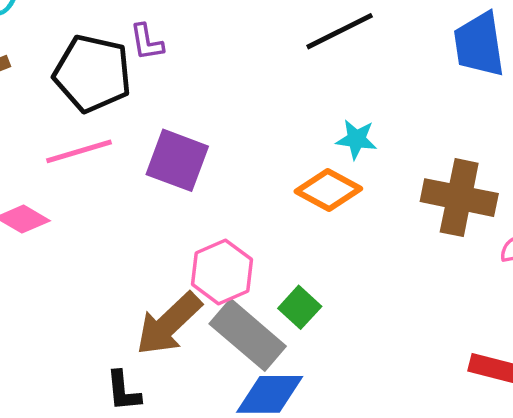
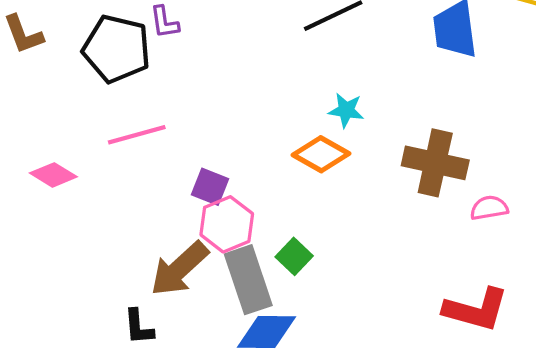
pink line: (79, 151) -> (137, 135), moved
purple square: (177, 160) -> (210, 187), moved, size x0.7
gray rectangle: (248, 335) -> (248, 280), turned 30

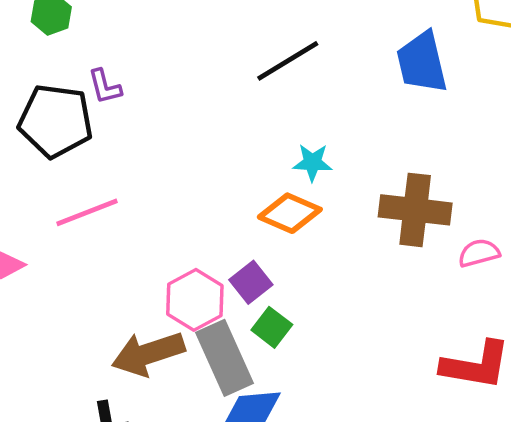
purple square: (210, 187) -> (251, 282), moved, turned 36
brown arrow: (179, 269) -> (148, 354), turned 30

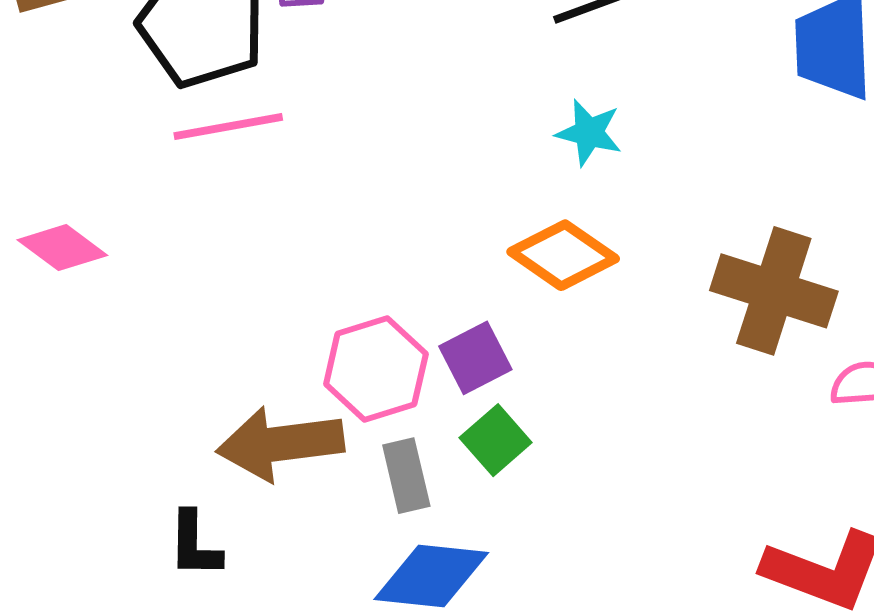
cyan star: (312, 163) -> (589, 133), moved
pink line: (87, 212) -> (228, 126), moved
gray rectangle: (224, 358) -> (406, 476), size x0.6

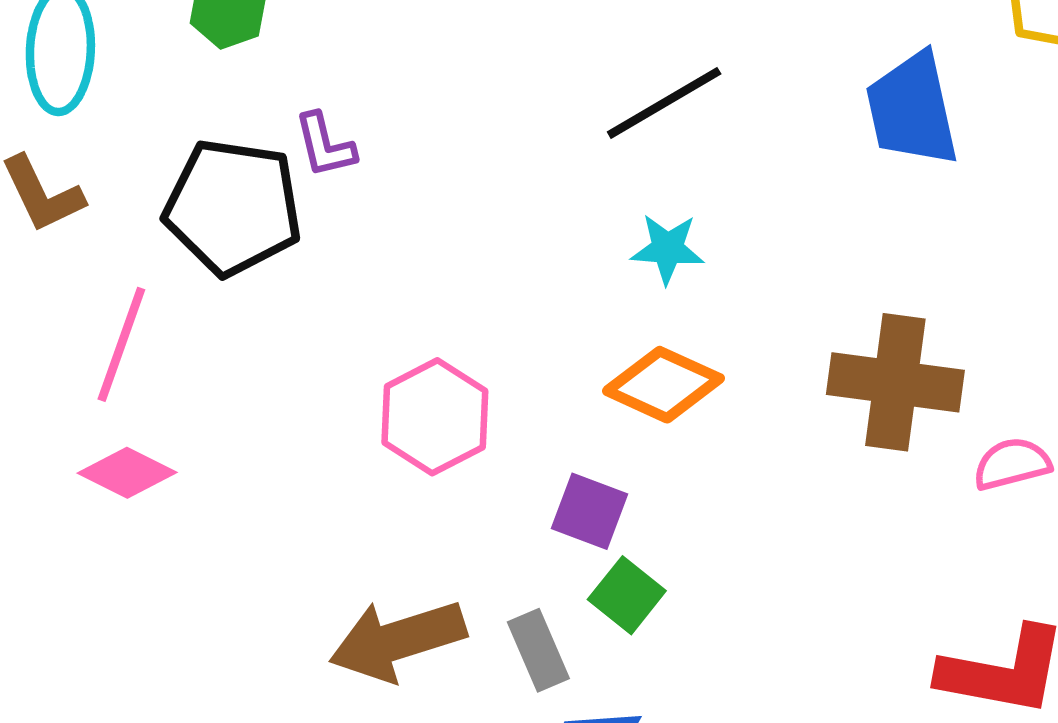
pink line: (228, 126) -> (121, 344), moved, turned -50
purple square: (475, 358) -> (589, 511), turned -32
pink hexagon: (376, 369) -> (435, 417), moved

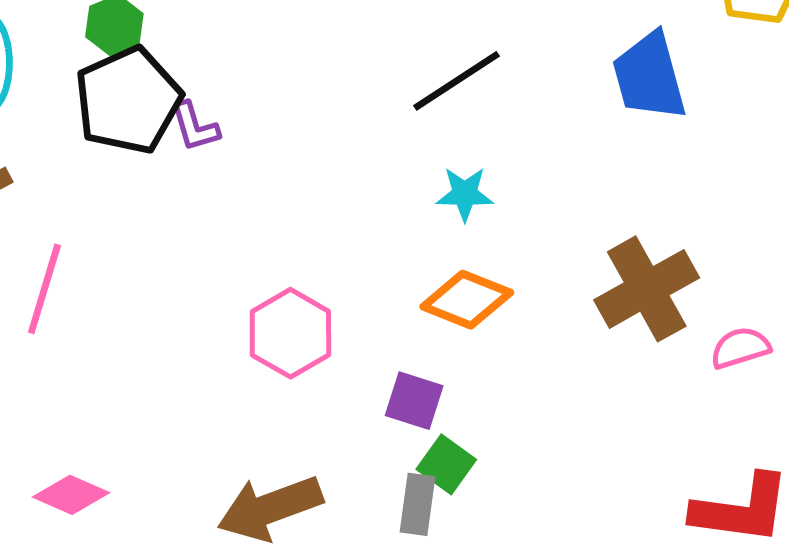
black pentagon: (233, 207) -> (128, 100), moved, turned -30
brown cross: (895, 382) -> (647, 289), turned -34
pink diamond: (127, 473) -> (71, 495), moved
gray rectangle: (538, 650) -> (417, 504), moved, turned 34

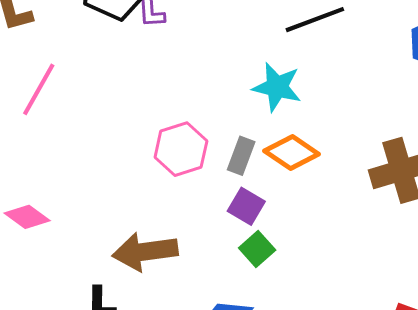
cyan star: (465, 194) -> (277, 87), moved, size x1.4
gray rectangle: (417, 504) -> (241, 156), moved

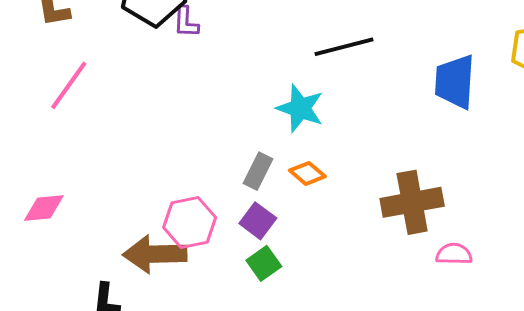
pink hexagon: (181, 149) -> (190, 222), moved
orange diamond: (292, 153) -> (307, 173), size x0.7
pink diamond: (27, 217) -> (44, 208), turned -48

